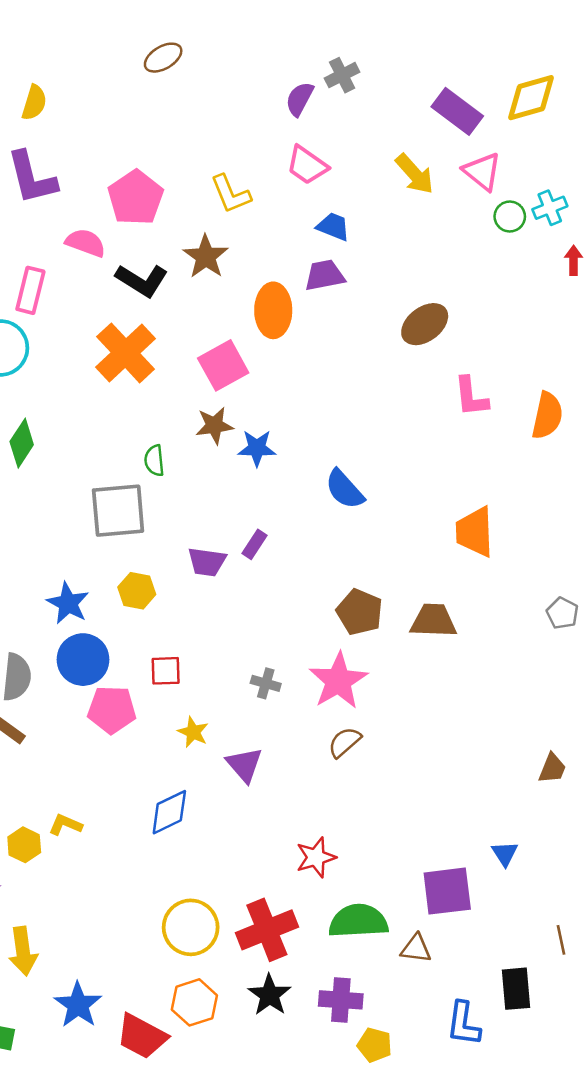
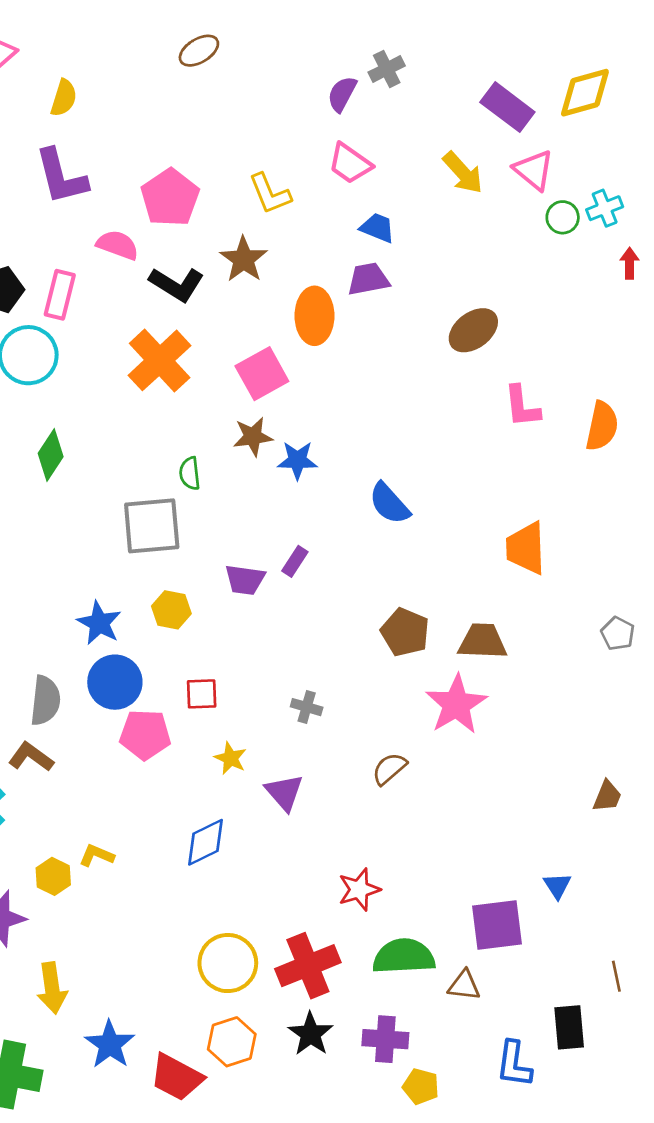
pink star: (338, 681) -> (456, 704), moved

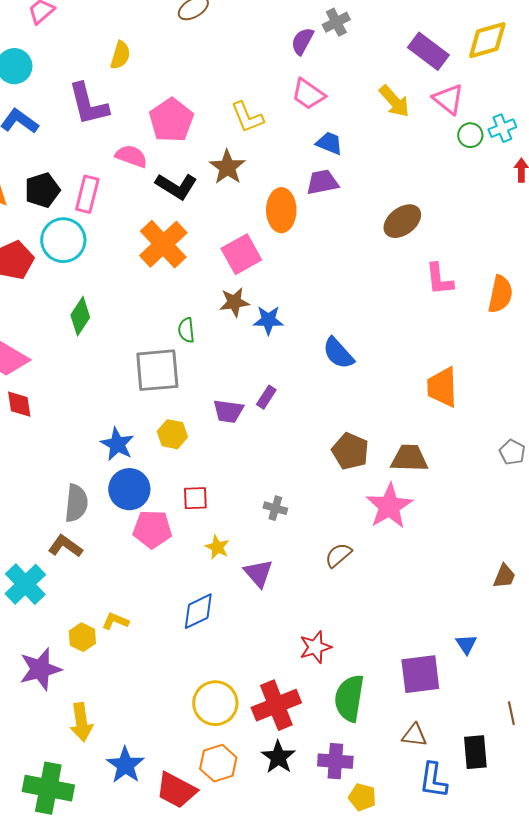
yellow semicircle: (64, 98) -> (120, 55), moved
green semicircle: (404, 956) -> (349, 698), turned -78
brown triangle: (464, 985) -> (414, 735), moved

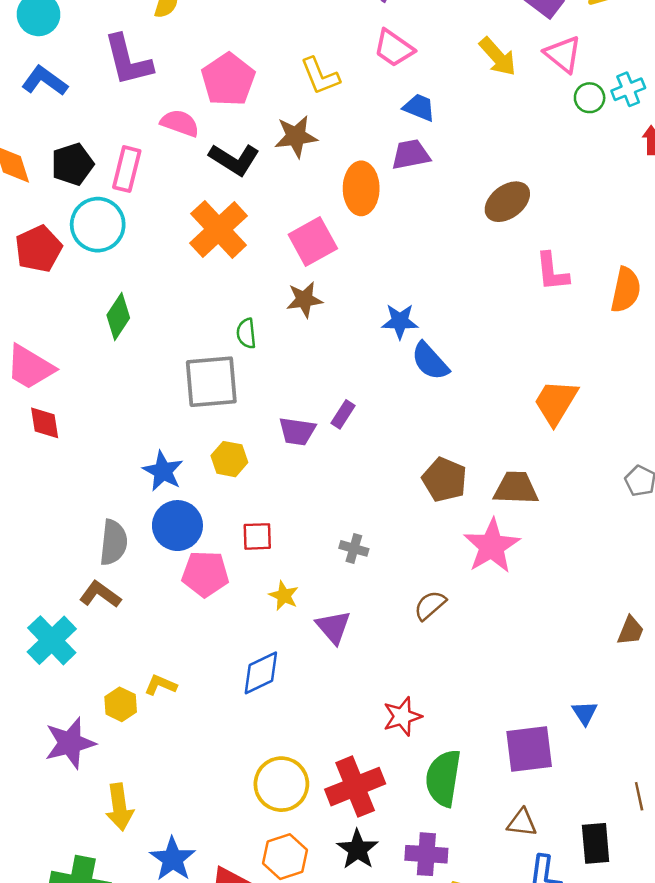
brown star: (227, 167) -> (296, 136), turned 30
blue star: (268, 320) -> (400, 321), moved
orange trapezoid: (442, 387) -> (556, 402), turned 33

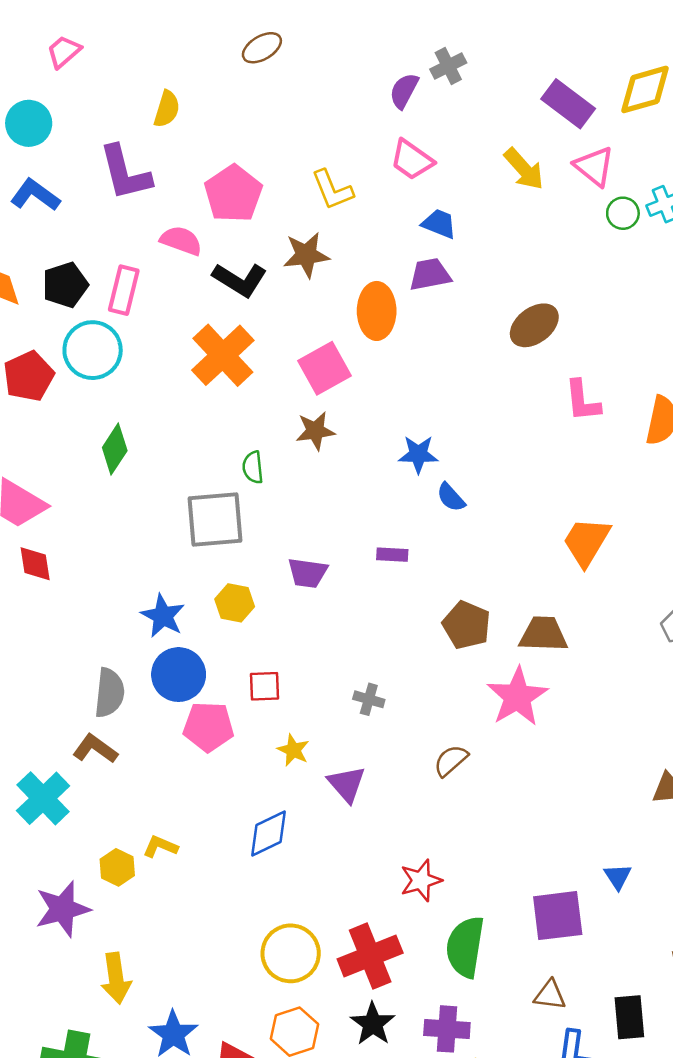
blue semicircle: (430, 361) -> (451, 497), size x0.7
purple rectangle: (343, 414) -> (392, 555), moved, turned 60

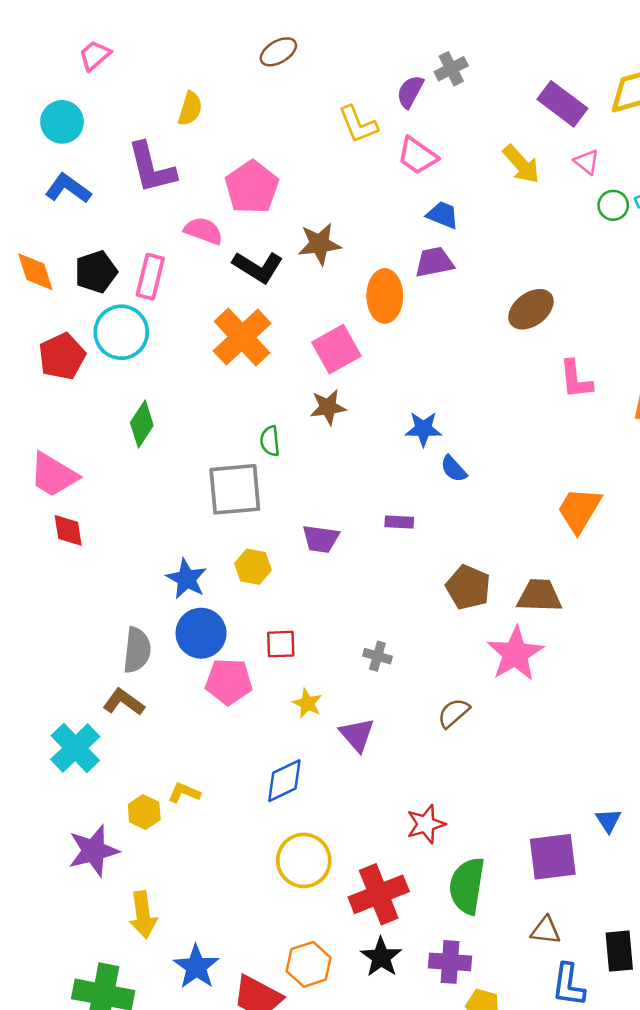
pink triangle: (594, 166) -> (587, 162), size x0.7
yellow L-shape: (332, 190) -> (358, 124), moved
yellow circle: (291, 953) -> (304, 860), moved

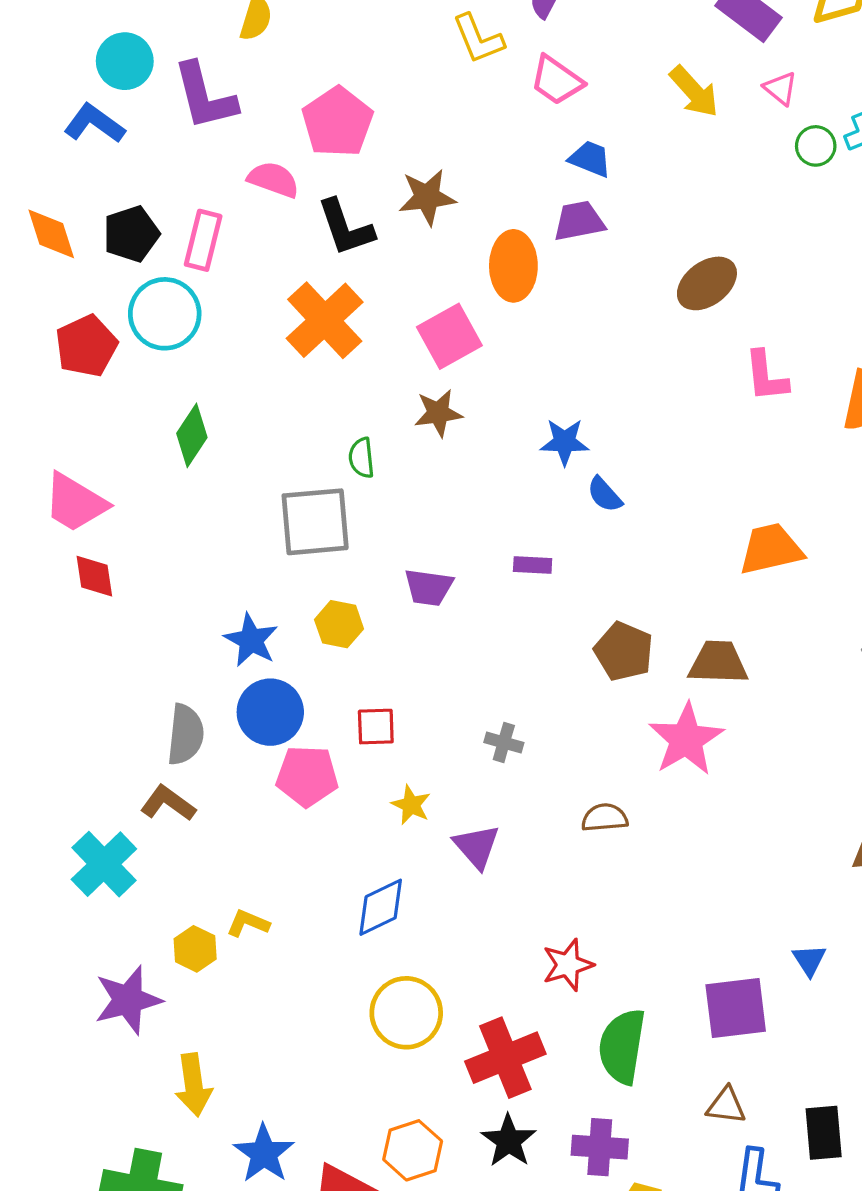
cyan circle: (62, 122) -> (125, 61), moved
black L-shape: (258, 267) -> (345, 227), turned 39
orange trapezoid: (579, 510) -> (771, 549), turned 46
brown semicircle: (454, 713) -> (605, 818), turned 36

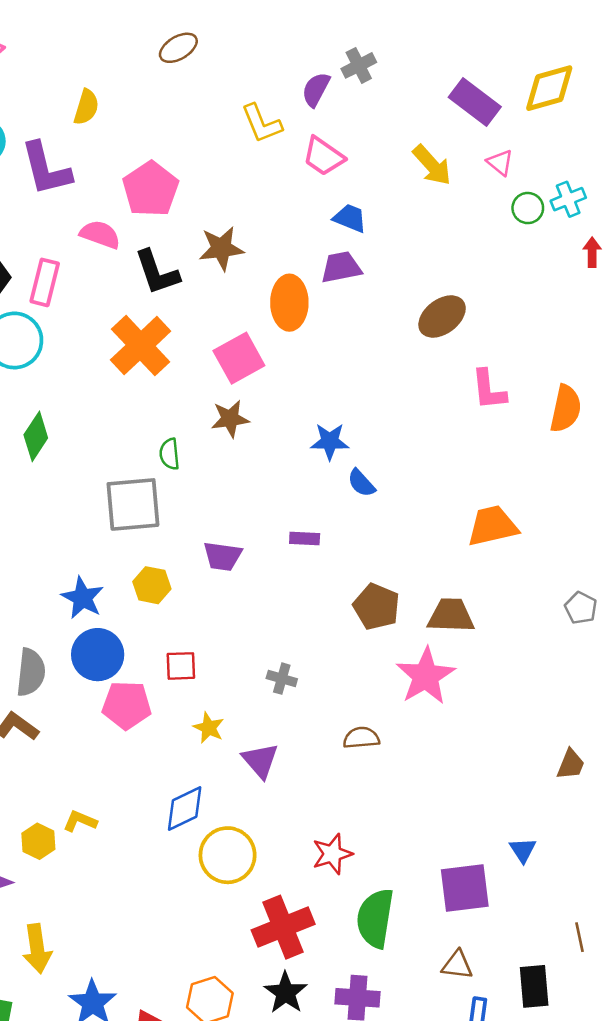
yellow circle: (406, 1013) -> (228, 855), moved

